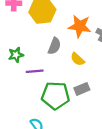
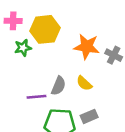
gray semicircle: (54, 46) -> (58, 86), moved
green star: (16, 55) -> (23, 48), moved

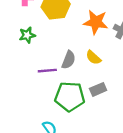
green star: (23, 48) -> (27, 35), moved

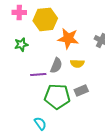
orange star: (96, 22) -> (68, 38), moved
yellow semicircle: (93, 58) -> (77, 63), turned -40

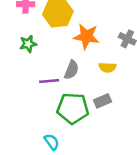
yellow semicircle: (77, 63) -> (107, 67), moved

